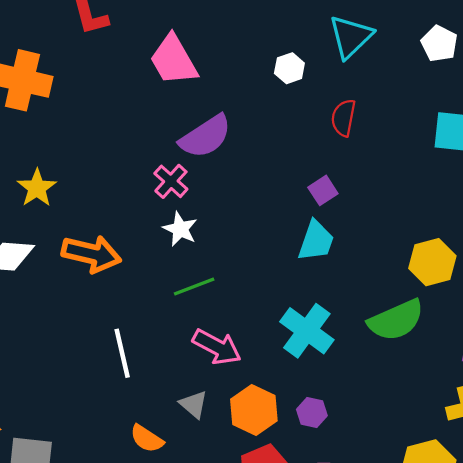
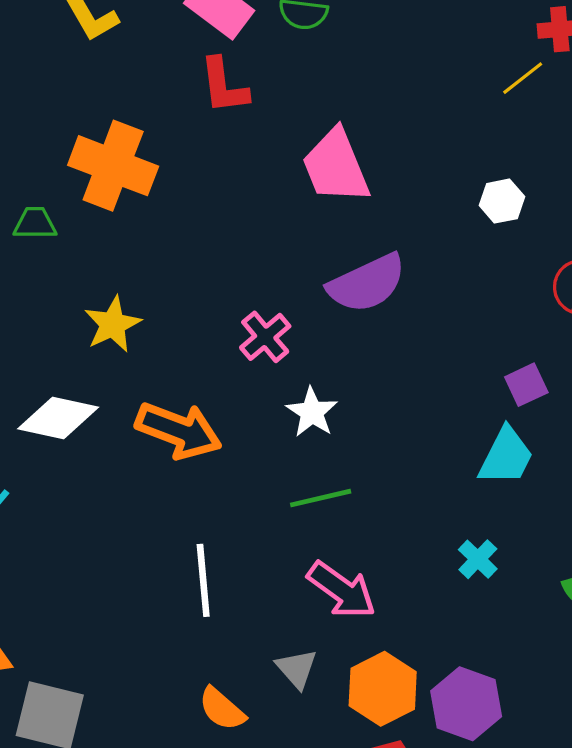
pink cross: (171, 181) -> (265, 337), moved
cyan cross: (307, 331) -> (478, 559), moved, size x0.5
purple hexagon: (312, 412) -> (466, 704), size x1.6

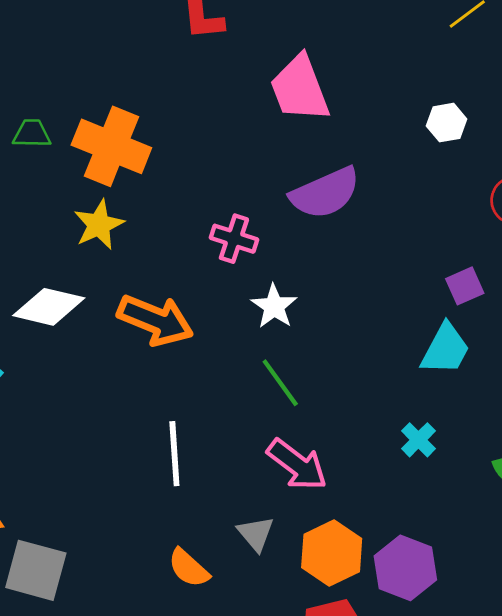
orange cross: (113, 166) -> (111, 146), moved
pink cross: (265, 337) -> (234, 239), turned -33
green line: (321, 498) -> (280, 383), turned 66

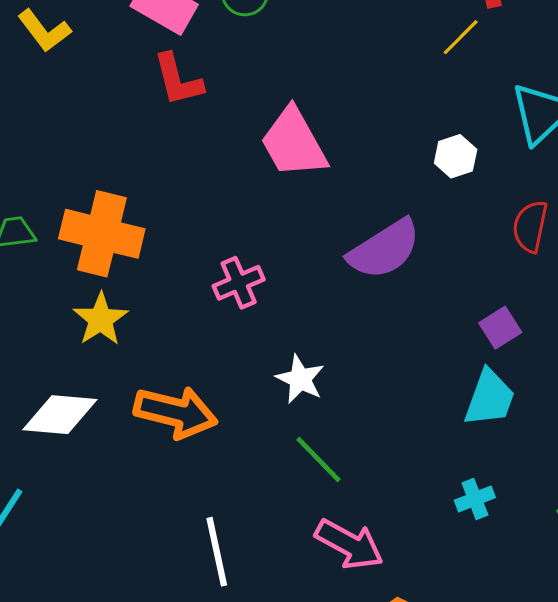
purple semicircle: (325, 193) -> (384, 249), moved
pink cross: (234, 239) -> (239, 283), moved, turned -33
cyan cross: (418, 440) -> (475, 499), turned 32

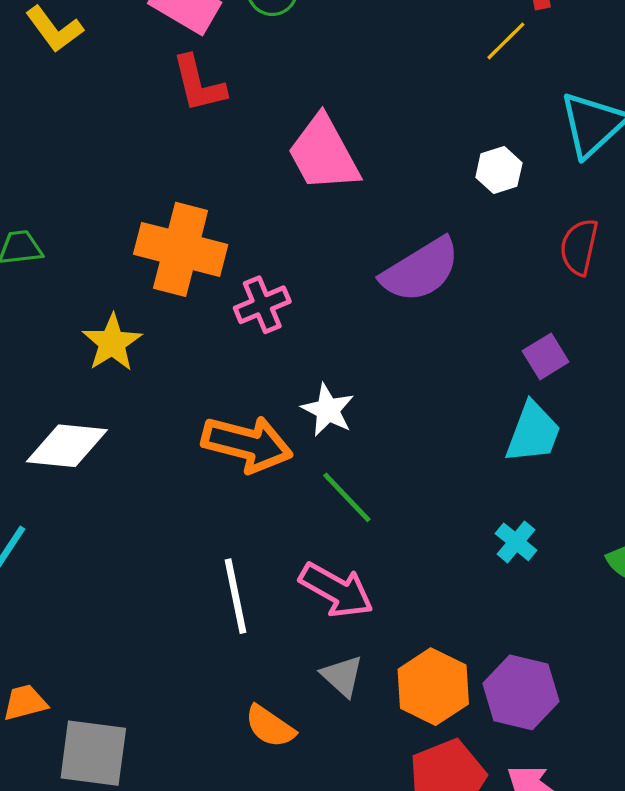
orange cross: (102, 234) -> (181, 249), moved
orange arrow: (176, 412) -> (247, 444), moved
cyan cross: (475, 499) -> (516, 542), turned -30
pink arrow: (349, 544) -> (336, 590), moved

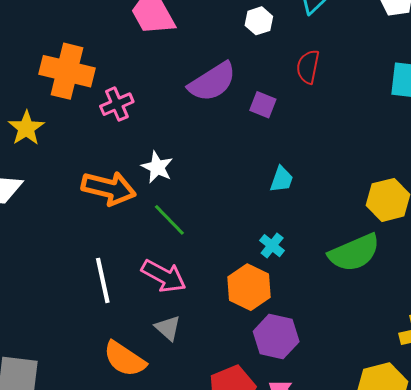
purple square: (546, 356) -> (263, 105), moved, turned -36
cyan trapezoid: (533, 433) -> (282, 179), size x0.7
orange hexagon: (433, 687) -> (249, 287), moved
orange semicircle: (270, 726) -> (125, 359), size x1.4

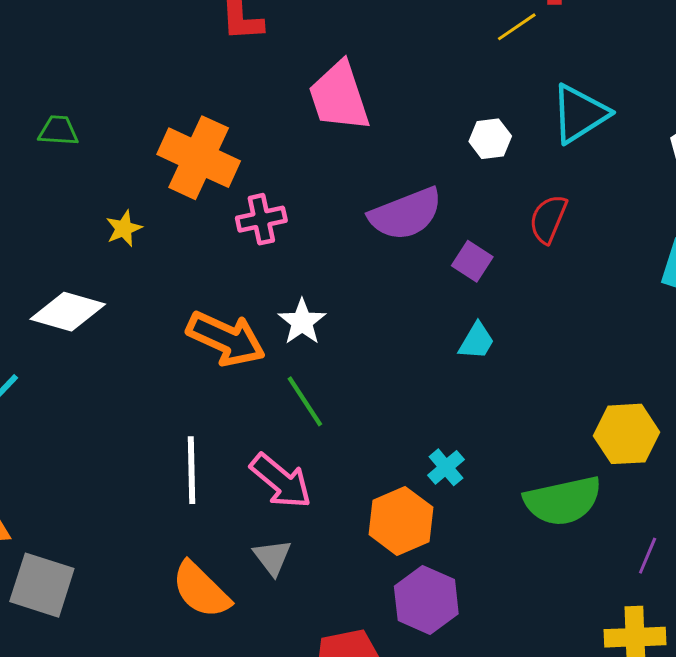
yellow star: (26, 128) -> (124, 229), size x0.7
cyan trapezoid: (282, 179) -> (477, 341), moved

